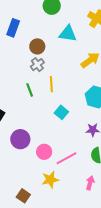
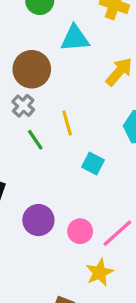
brown circle: (37, 46) -> (32, 69), size x1.5
gray cross: (37, 65) -> (23, 106), moved

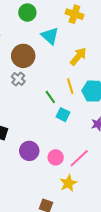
cyan triangle: (75, 38) -> (50, 36), turned 48
yellow line: (67, 123) -> (70, 86), moved
green line: (35, 140) -> (50, 97), moved

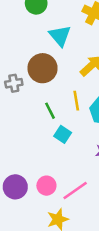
brown circle: (23, 56) -> (43, 68), moved
gray cross: (18, 79) -> (14, 83), turned 32
purple circle: (29, 151) -> (15, 187), moved

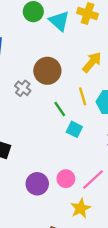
cyan triangle: (60, 36) -> (59, 21), moved
gray cross: (14, 83) -> (23, 88), turned -35

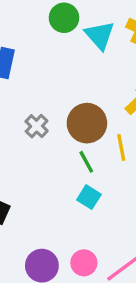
brown circle: (47, 71) -> (87, 123), moved
cyan square: (74, 129) -> (89, 197), moved

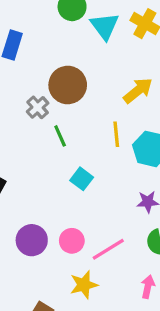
brown circle: (87, 123) -> (68, 85), moved
green line: (86, 162) -> (60, 136), moved

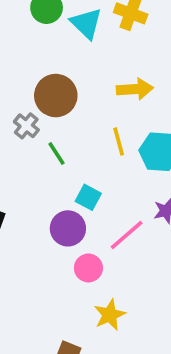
yellow arrow: (138, 91) -> (135, 89), turned 44
purple circle: (32, 240) -> (68, 228), moved
pink line: (108, 249) -> (127, 235), moved

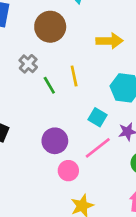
brown circle: (56, 96) -> (50, 27), moved
yellow line: (119, 142) -> (74, 76), moved
cyan square: (88, 197) -> (97, 117), moved

